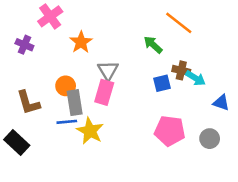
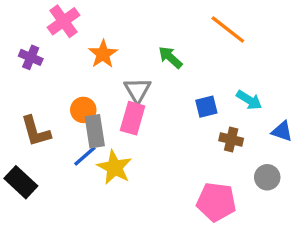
green arrow: (153, 45) -> (170, 57), moved
brown cross: (181, 70) -> (231, 139), moved
blue line: (67, 122) -> (85, 156), turned -36
pink pentagon: (170, 131) -> (216, 202), moved

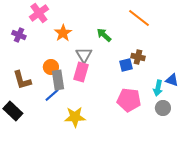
cyan arrow: (249, 100) -> (158, 88), moved, turned 70
brown cross: (231, 139) -> (138, 57), moved
yellow star: (114, 167) -> (75, 117), moved, turned -30
pink pentagon: (216, 202) -> (129, 100), moved

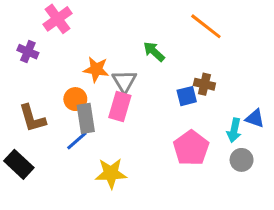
orange star: (63, 33) -> (96, 69), moved, turned -30
pink pentagon: (129, 100) -> (191, 148), turned 30

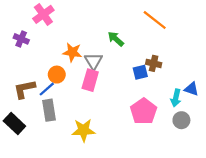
brown L-shape: (32, 118) -> (24, 89), turned 95
gray rectangle: (86, 118) -> (49, 110), moved
blue line: (77, 141) -> (47, 89), moved

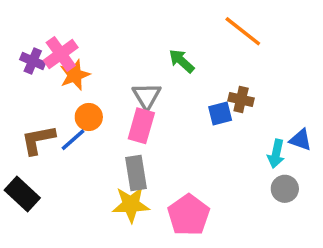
pink cross: (43, 14) -> (61, 54), moved
orange star: (72, 52) -> (75, 75), moved, turned -30
gray rectangle: (49, 110) -> (136, 173), moved
pink pentagon: (144, 111) -> (189, 215), moved

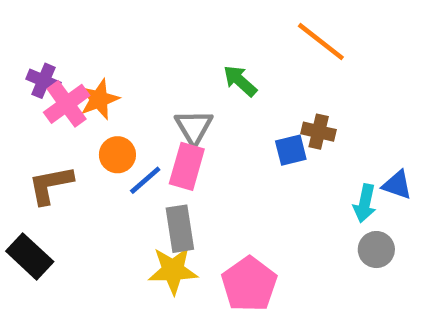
pink cross: (61, 54) -> (67, 104), moved
blue line: (73, 140) -> (145, 180), moved

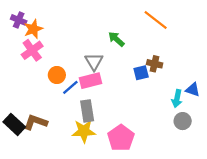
purple cross: (44, 81) -> (19, 20), moved
orange star: (99, 99) -> (33, 29), moved
pink rectangle: (187, 166) -> (91, 81), turned 60
brown L-shape: (50, 185) -> (36, 122), moved, turned 30

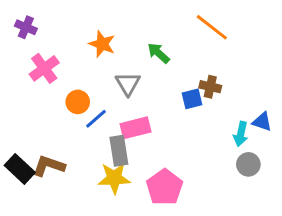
orange star: (33, 29) -> (102, 44), moved, turned -30
pink rectangle: (91, 81) -> (136, 128), moved

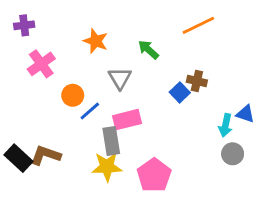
purple cross: (26, 27) -> (24, 25), turned -30
orange line: (212, 27) -> (198, 25), turned -64
blue square: (192, 99) -> (180, 92), turned -30

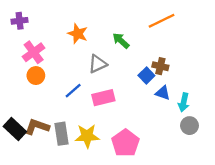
gray triangle: (120, 78) -> (98, 64), turned 36
orange circle: (73, 95) -> (36, 76), moved
blue triangle: (245, 114) -> (163, 93), moved
gray rectangle: (111, 141) -> (61, 134), moved

